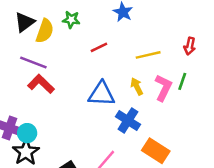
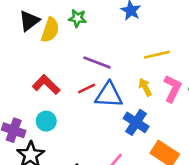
red line: (99, 47) -> (87, 89), moved
purple line: (33, 62) -> (97, 62), moved
cyan circle: (27, 133) -> (46, 121), moved

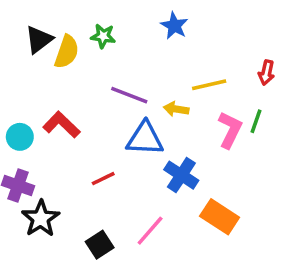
yellow arrow: (145, 87) -> (176, 109), moved, turned -54
red line: (87, 89) -> (103, 179), moved
cyan circle: (46, 121) -> (20, 137), moved

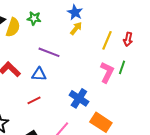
yellow line: (209, 85) -> (107, 40), moved, turned -54
yellow arrow: (176, 109) -> (76, 28), moved, turned 120
blue triangle: (145, 139) -> (39, 74), moved, size x0.7

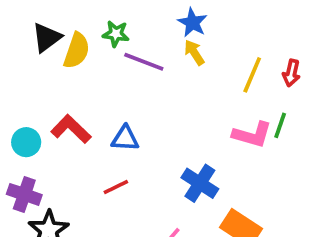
yellow arrow: (76, 28) -> (194, 52), turned -72
purple line: (49, 52) -> (144, 62), moved
pink L-shape: (107, 72) -> (252, 135), turned 80

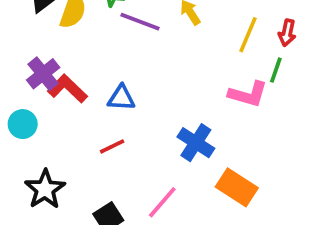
green line: (280, 125) -> (276, 70), moved
cyan circle: (26, 142) -> (23, 124), moved
purple cross: (24, 194) -> (43, 74), moved, turned 32

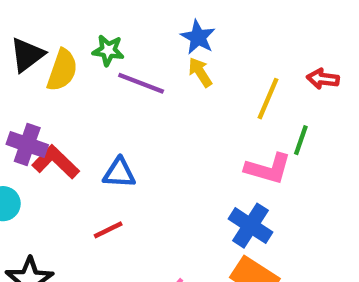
red arrow: (287, 33) -> (323, 79), moved, turned 85
purple cross: (43, 74) -> (27, 145), turned -32
blue cross: (196, 143) -> (251, 226), moved

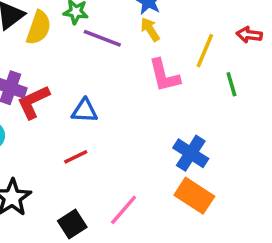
green line: (301, 140) -> (231, 84), turned -35
red L-shape: (56, 162) -> (33, 102), turned -69
pink L-shape: (268, 169) -> (164, 75), moved, turned 60

